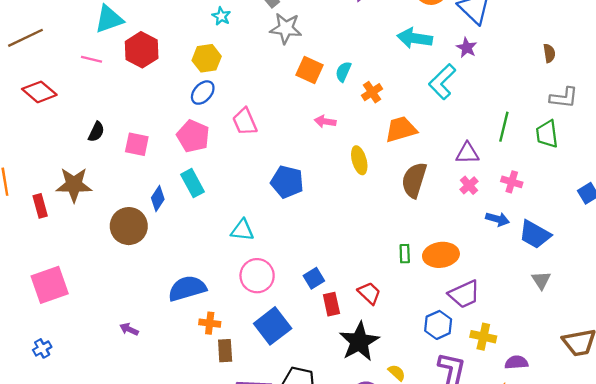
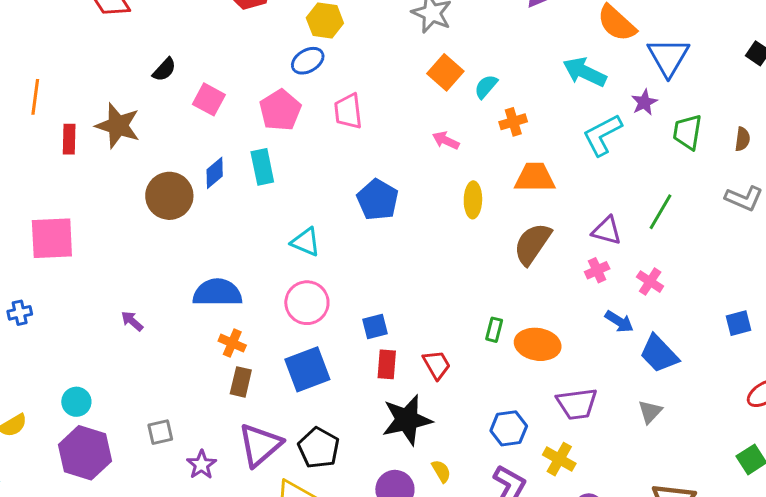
green trapezoid: (547, 134) -> (687, 132), moved
purple trapezoid: (464, 294) -> (577, 404), moved

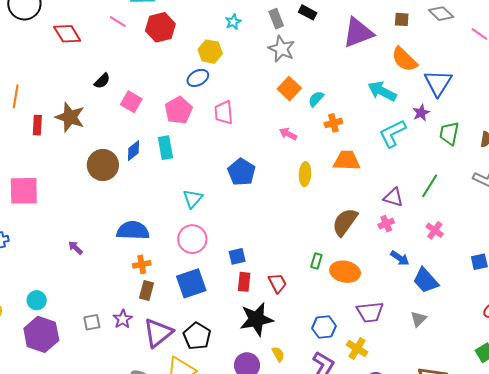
cyan triangle: (306, 242) -> (193, 199), turned 45
brown semicircle: (532, 244) -> (345, 222), moved
pink cross: (650, 282) -> (435, 230), moved
orange cross: (232, 343) -> (142, 264), turned -36
purple star: (201, 465) -> (123, 319), moved

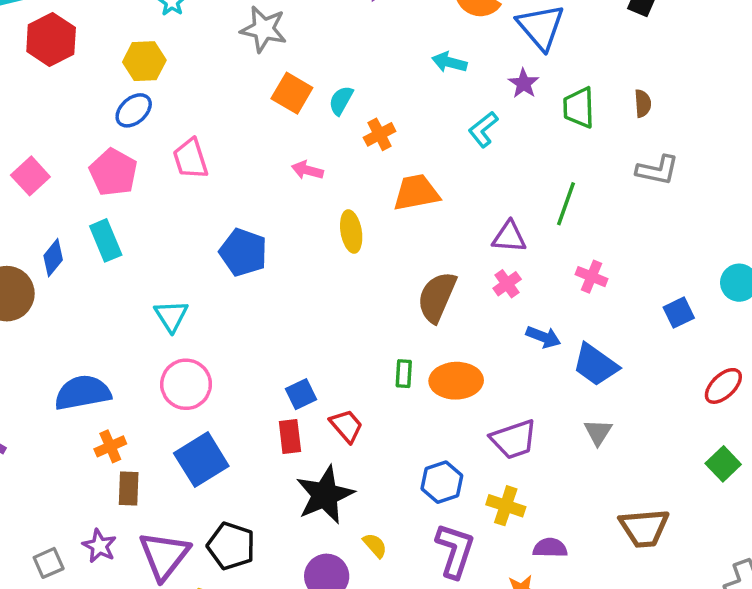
cyan arrow: (382, 91) -> (449, 62), size x0.7
pink square: (131, 102) -> (30, 176), turned 30
cyan L-shape: (393, 133) -> (483, 129), size x0.7
blue square: (237, 256) -> (301, 394), moved

